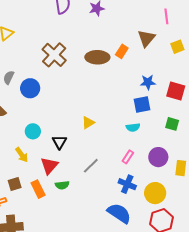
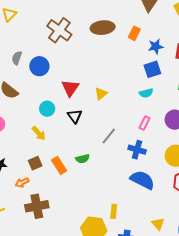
orange rectangle: (122, 51) -> (134, 33), moved
red triangle: (49, 166) -> (70, 88), moved
blue cross: (127, 184) -> (137, 150), moved

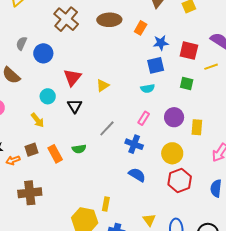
blue semicircle: (142, 180) -> (137, 175), size x0.7
orange arrow: (22, 182) -> (13, 160), moved

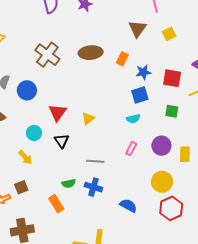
gray line: (107, 128) -> (95, 161), turned 54
blue cross: (134, 144) -> (93, 187), moved
orange rectangle: (55, 154) -> (56, 204), moved

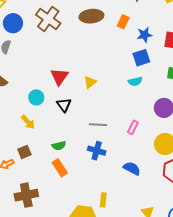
blue circle: (27, 90) -> (13, 23), moved
pink rectangle: (131, 149) -> (133, 127), moved
green semicircle: (69, 183) -> (59, 146), moved

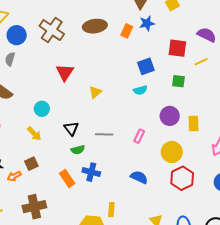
blue star: (145, 35) -> (147, 23), moved
red triangle: (59, 77) -> (65, 72), moved
black triangle: (64, 105) -> (71, 129), moved
green semicircle: (59, 146) -> (78, 150), moved
blue cross: (97, 151) -> (91, 172), moved

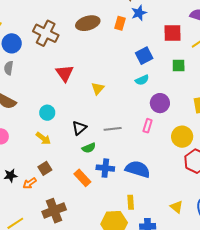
purple circle: (170, 116) -> (160, 103), moved
black triangle: (71, 129) -> (79, 128), turned 35
blue semicircle: (139, 177) -> (138, 169), moved, size x1.4

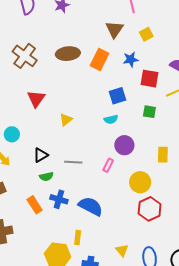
blue star: (139, 13) -> (131, 59), moved
orange rectangle: (120, 23) -> (100, 60), size x1.5

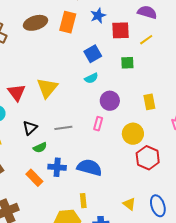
red triangle: (36, 99) -> (17, 92), moved
yellow triangle: (66, 120) -> (47, 88), size x1.6

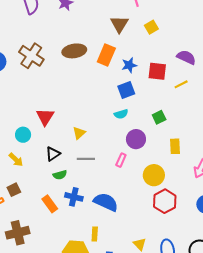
blue star: (98, 16) -> (129, 65), moved
green square: (127, 63) -> (159, 117), moved, turned -32
yellow triangle: (47, 88) -> (79, 133), moved, size x0.6

